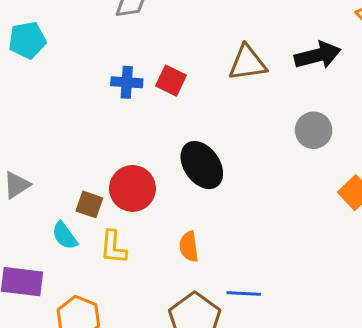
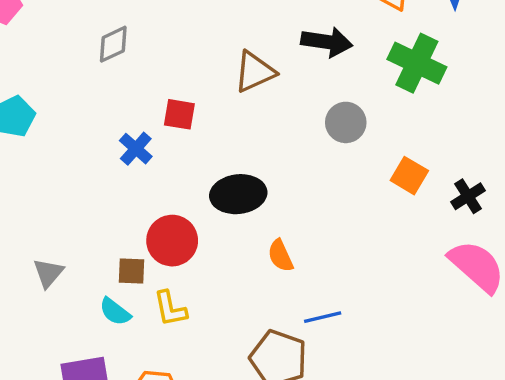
black arrow: (318, 55) -> (327, 42), turned 39
blue cross: (127, 82) -> (136, 149), moved, turned -36
black ellipse: (202, 165) -> (238, 194), turned -45
orange semicircle: (189, 247) -> (280, 256), moved

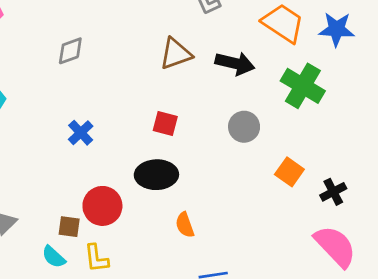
brown triangle: (255, 72) -> (176, 54), moved
red square: (179, 114) -> (165, 124), moved

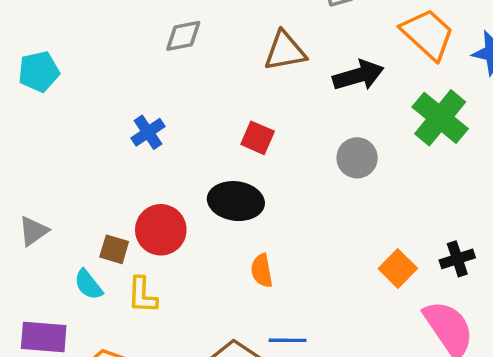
gray diamond: (70, 51) -> (183, 36), moved
black arrow: (235, 63) -> (358, 75), turned -39
orange square: (289, 172) -> (398, 269), moved

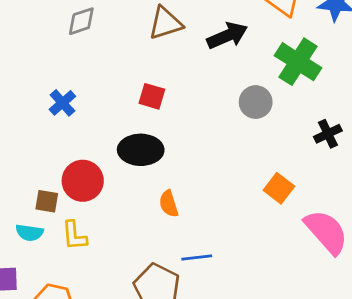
gray circle: (357, 158) -> (256, 102), moved
black cross: (457, 259) -> (328, 134), moved
cyan semicircle: (88, 285) -> (29, 233), turned -36

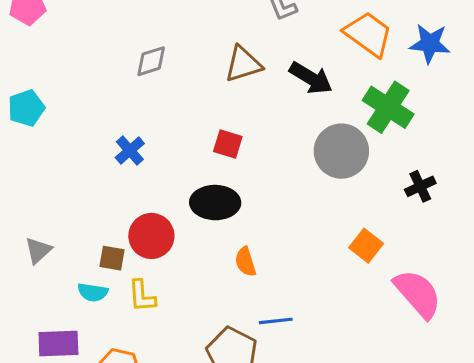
black arrow: (227, 36) -> (311, 78), turned 54
gray circle: (256, 102) -> (341, 151), size x1.5

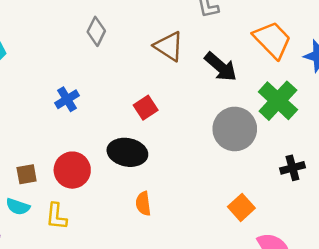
gray diamond: (151, 61) -> (96, 31), turned -56
brown triangle: (243, 64) -> (169, 46), turned 40
red square: (228, 144) -> (146, 108), turned 30
brown square: (112, 258) -> (27, 174), moved, turned -30

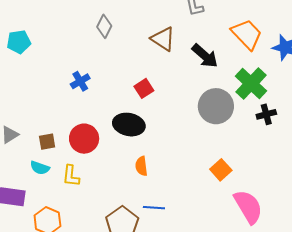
black cross: (292, 168) -> (266, 114), moved

